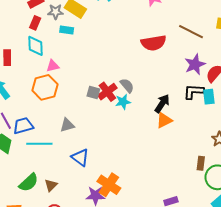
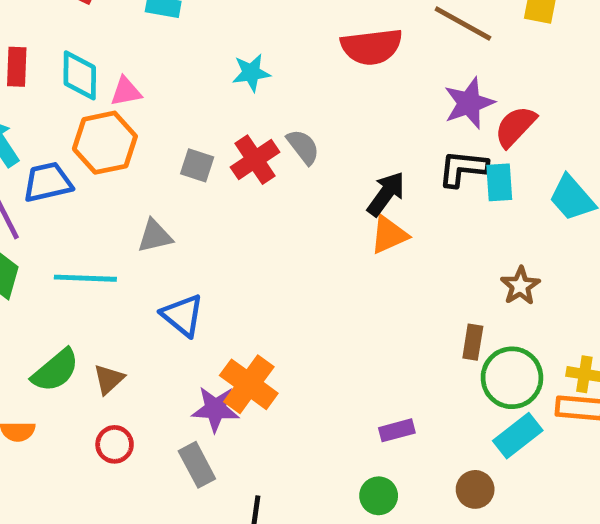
cyan diamond: (36, 46) -> (80, 75), moved
gray square: (93, 93) -> (197, 165), moved
cyan star: (123, 102) -> (251, 73), moved
blue trapezoid: (23, 126) -> (48, 182), moved

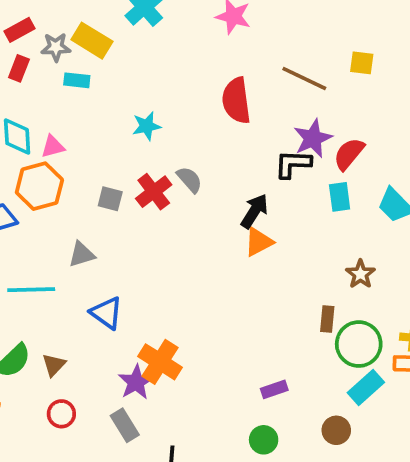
red semicircle: (372, 47) -> (236, 101), turned 93
black L-shape: (463, 168) -> (293, 164), moved
purple star: (215, 409) -> (136, 382), turned -30

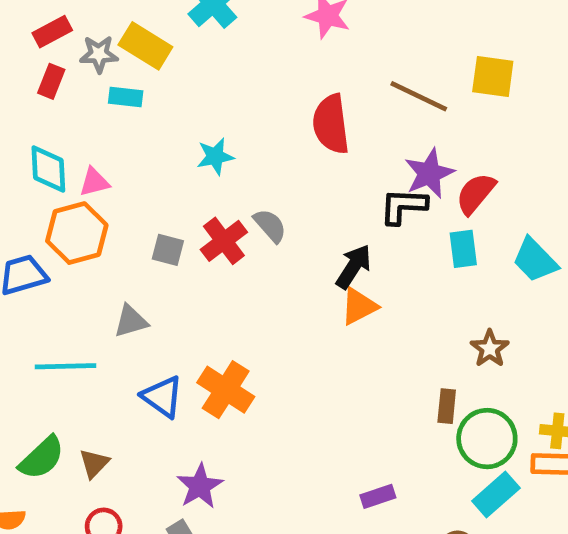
yellow square: (362, 63) -> (493, 76), size x1.4
orange cross: (160, 362) -> (226, 390), moved

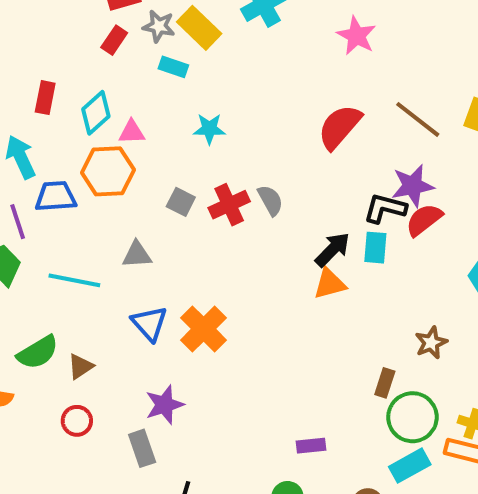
red semicircle: (331, 124) -> (340, 127), turned 36
cyan star: (215, 156) -> (209, 129), moved
cyan diamond: (48, 169) -> (96, 113), turned 39
red semicircle: (476, 194) -> (424, 220), moved
cyan rectangle: (463, 249) -> (375, 248), moved

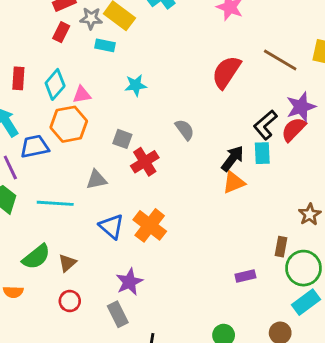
purple star: (413, 186) -> (301, 107), moved
red cross: (229, 205) -> (145, 162), moved
black L-shape: (385, 208) -> (265, 125), turned -48
purple rectangle: (311, 446) -> (245, 276), moved

